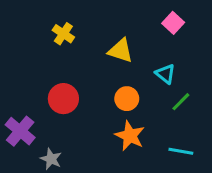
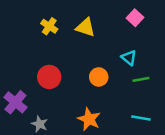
yellow triangle: (121, 51) -> (85, 27), moved
green line: (181, 102) -> (141, 79), turned 35
orange star: (130, 136) -> (89, 119), moved

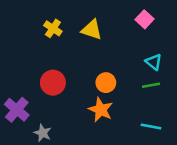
cyan triangle: (129, 58) -> (154, 62), moved
orange star: (89, 119) -> (101, 110), moved

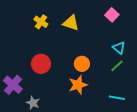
green line: (151, 85) -> (117, 66), turned -32
orange star: (101, 110) -> (78, 85), turned 30

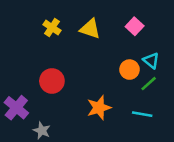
pink square: (112, 15) -> (135, 26), moved
orange circle: (82, 64) -> (130, 70), moved
cyan line: (117, 98) -> (142, 114), moved

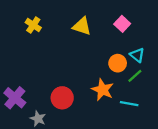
yellow cross: (52, 28) -> (33, 25), moved
red circle: (52, 81) -> (62, 98), moved
orange star: (99, 108) -> (103, 90), moved, turned -30

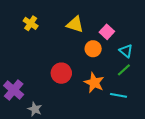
pink square: (122, 24) -> (107, 32), moved
orange circle: (118, 63) -> (93, 49), moved
red circle: (62, 98) -> (61, 73), moved

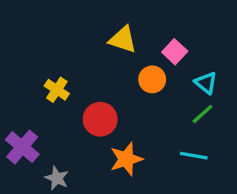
yellow cross: (31, 23) -> (57, 90), moved
orange star: (94, 83) -> (126, 159), moved, turned 30

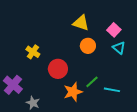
yellow triangle: (123, 40) -> (81, 23), moved
pink square: (175, 52) -> (114, 30), moved
green line: (202, 114) -> (92, 82), moved

